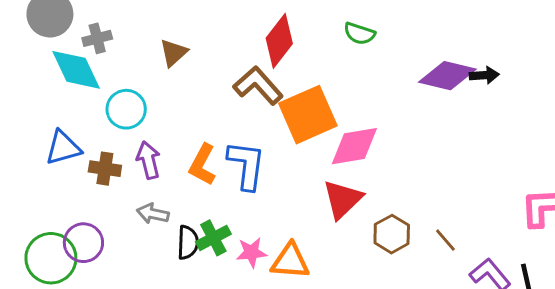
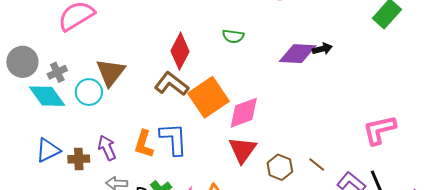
brown triangle: (174, 53) -> (110, 72), size x1.5
cyan circle: (126, 109) -> (89, 92), moved

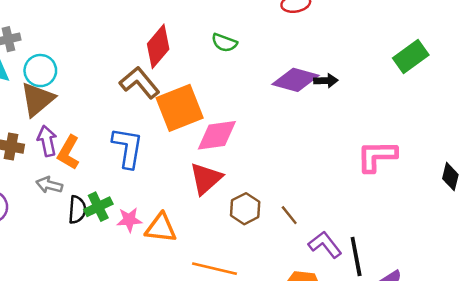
brown triangle: (110, 72) -> (37, 99), moved
pink L-shape: (379, 130) -> (377, 156), moved
orange L-shape: (144, 144) -> (69, 152), moved

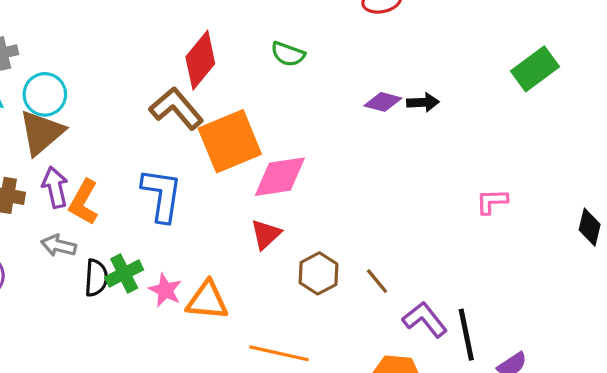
purple diamond: (296, 80) -> (383, 102), size x0.6
pink L-shape: (377, 156) -> (492, 201), size x0.6
red triangle: (206, 179) -> (266, 234), size x0.7
pink star: (129, 220) -> (165, 290), turned 30

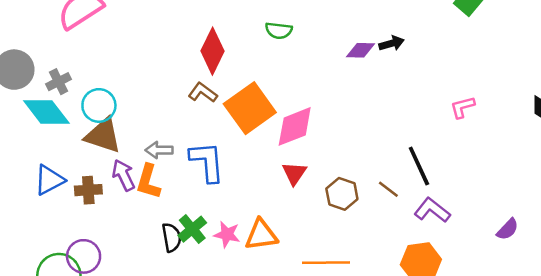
brown L-shape: (176, 108) -> (203, 93), size x0.7
brown triangle: (41, 132) -> (103, 135), turned -48
gray arrow: (59, 246) -> (159, 150), moved
black line: (466, 335) -> (419, 166), moved

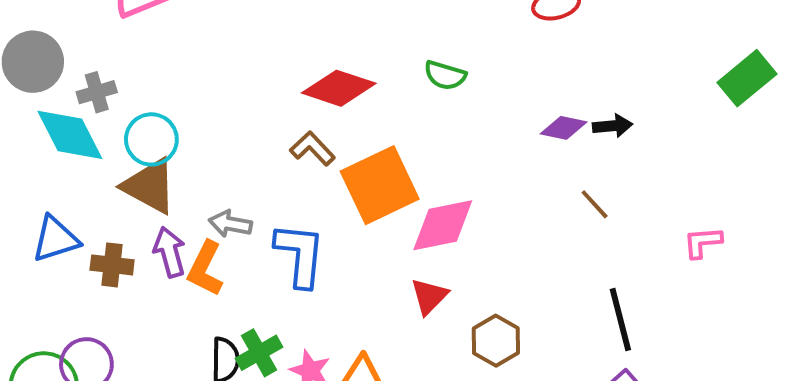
red diamond: (212, 51) -> (339, 88), turned 72
brown line: (388, 189) -> (595, 204), moved

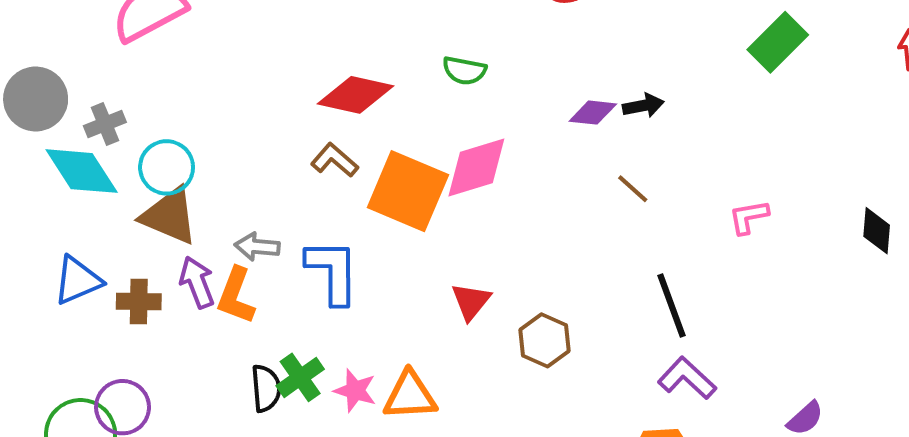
orange square: (380, 185) -> (408, 191), turned -36
pink diamond: (443, 225) -> (476, 167), moved

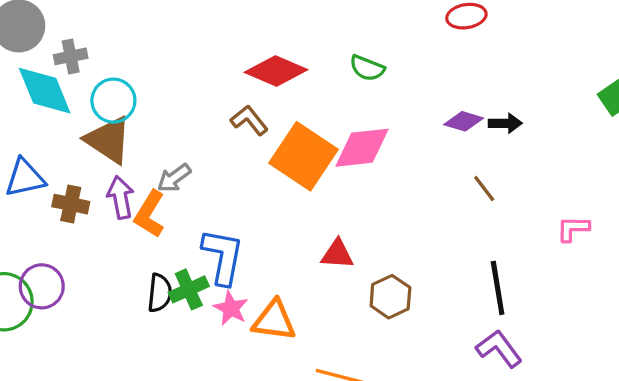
gray arrow: (257, 247) -> (174, 178), turned -52
blue L-shape: (333, 272) -> (223, 257), moved
red triangle: (471, 301) -> (337, 254), turned 44

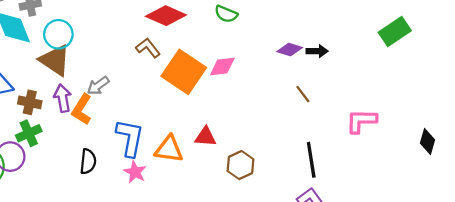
pink diamond: (362, 148) -> (222, 67), size x0.7
pink L-shape: (573, 229) -> (361, 121), size x1.4
green cross: (189, 289) -> (29, 133), moved
orange triangle: (274, 321) -> (169, 149), moved

